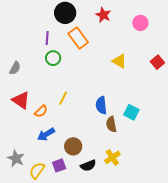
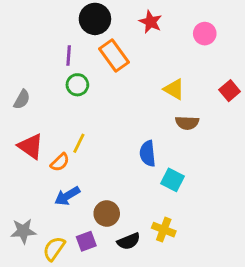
yellow line: (63, 98) -> (79, 143), moved
cyan square: (131, 112) -> (173, 180), moved
brown semicircle: (111, 124) -> (187, 123), moved, turned -77
yellow cross: (112, 157) -> (164, 230), turned -35
gray star: (16, 158) -> (23, 231), turned -30

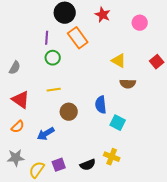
yellow line: (79, 143) -> (54, 90), moved, turned 56
orange semicircle: (60, 162) -> (18, 127), moved
brown circle: (107, 214) -> (69, 112), moved

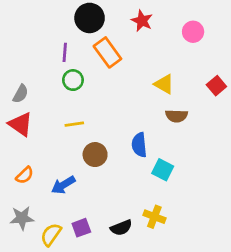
red triangle: (21, 100) -> (21, 124), moved

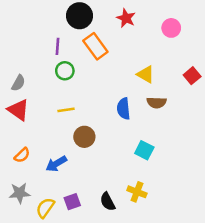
blue semicircle: (139, 145) -> (124, 109), moved
black semicircle: (121, 228) -> (108, 202), turned 84

